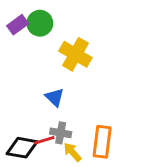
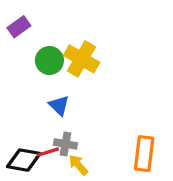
green circle: (40, 23) -> (49, 60), moved
orange rectangle: (102, 142) -> (144, 154), moved

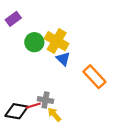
blue triangle: (59, 105) -> (63, 59), moved
orange rectangle: (144, 154) -> (94, 77), moved, turned -50

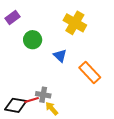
yellow cross: (57, 41) -> (75, 23), moved

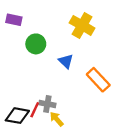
purple rectangle: (13, 18) -> (14, 20), turned 48
red line: (32, 100) -> (35, 110), turned -48

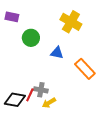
blue triangle: (66, 61) -> (57, 53), turned -32
yellow arrow: (57, 119) -> (49, 103), turned -80

